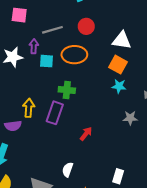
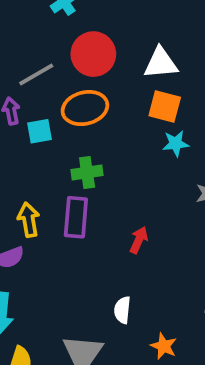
red circle: (86, 26) -> (93, 54), size x1.5

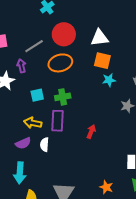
cyan square: (40, 131) -> (37, 95), moved
yellow arrow: (29, 220) -> (33, 123), turned -66
white semicircle: (122, 310) -> (44, 145), moved

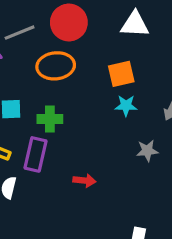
white triangle: (100, 38) -> (135, 24), moved
orange square: (102, 61) -> (121, 74), turned -36
red arrow: (91, 132) -> (84, 180), turned 64

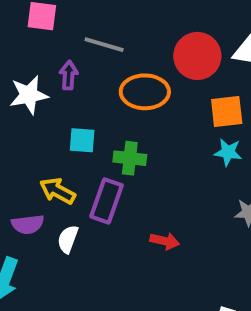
red circle: (69, 22) -> (197, 56), moved
gray line: (20, 33) -> (104, 45), turned 32

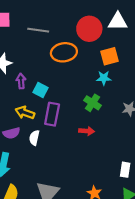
purple arrow: (69, 75) -> (21, 81), moved
cyan square: (82, 140) -> (40, 90), moved, turned 32
cyan star: (228, 152) -> (104, 78), moved
green cross: (130, 158) -> (92, 103), moved, turned 35

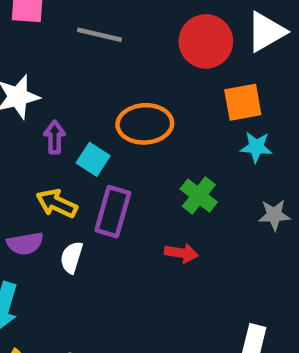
white triangle: (118, 22) -> (266, 32), turned -36
orange ellipse: (64, 52) -> (145, 124), moved
cyan star: (104, 78) -> (256, 147), moved

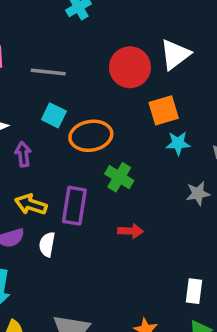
cyan square: (93, 159) -> (54, 115), moved
green cross: (199, 196) -> (119, 177), moved

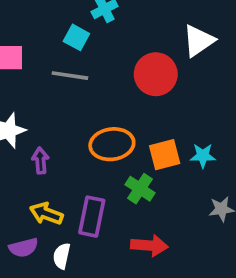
white triangle: (175, 54) -> (199, 41), moved
orange square: (164, 110) -> (165, 155), moved
cyan square: (54, 115) -> (76, 37), moved
red arrow: (130, 231) -> (149, 245), size x1.4

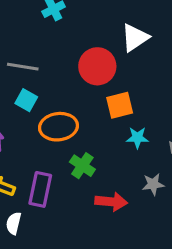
cyan square: (76, 37) -> (26, 100), moved
orange square: (165, 155) -> (120, 105), moved
red arrow: (149, 245) -> (111, 202), moved

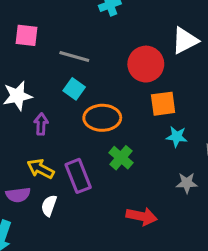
purple rectangle: (40, 189) -> (78, 176), turned -40
red arrow: (111, 202) -> (142, 216), moved

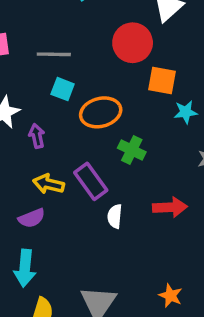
orange square: (163, 104) -> (162, 81), turned 32
white semicircle: (49, 206) -> (115, 216), moved

